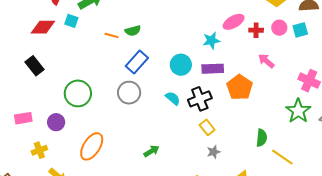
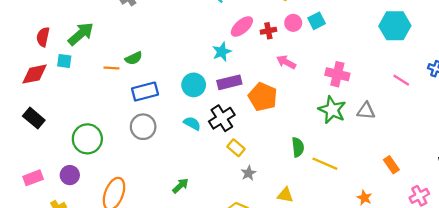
blue rectangle: (137, 62) -> (145, 92), turned 45

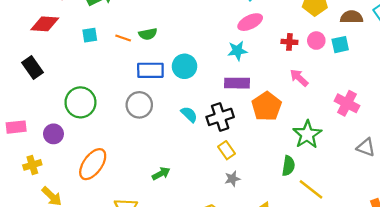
pink ellipse: (242, 27) -> (250, 22), moved
cyan square: (64, 61) -> (90, 35), moved, turned -32
cyan circle: (194, 85) -> (185, 66), moved
green star: (332, 110) -> (307, 134), moved

